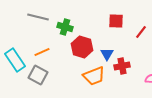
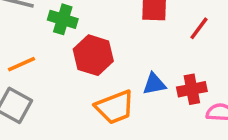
blue triangle: (107, 54) -> (154, 84), moved, turned 48
red cross: (122, 66) -> (192, 89), moved

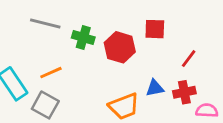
red line: (199, 28) -> (189, 59), moved
red hexagon: (93, 55) -> (120, 47), moved

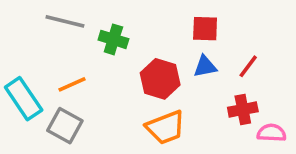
red hexagon: (120, 47) -> (160, 79), moved
blue triangle: (155, 88) -> (205, 66), moved

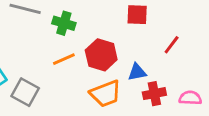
blue triangle: (205, 66) -> (137, 72), moved
orange line: (72, 84) -> (64, 59), moved
red cross: (243, 109) -> (154, 94), moved

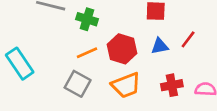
blue triangle: (137, 72) -> (160, 46), moved
gray square: (25, 92) -> (78, 84), moved

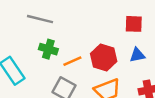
green cross: (87, 19) -> (48, 49), moved

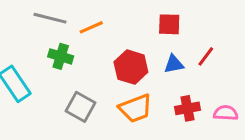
orange line: (72, 61) -> (91, 27), moved

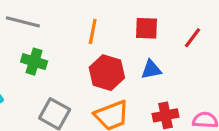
orange line: (91, 27) -> (93, 31), moved, turned -55
red line: (206, 56) -> (192, 38), moved

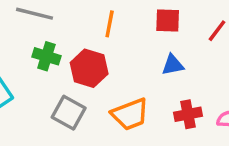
red hexagon: (107, 73) -> (89, 68), moved

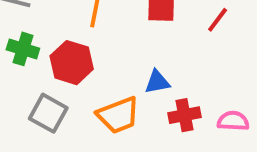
blue triangle: (173, 65) -> (157, 82), moved

